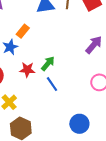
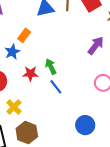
green arrow: (48, 64) -> (51, 67), turned -63

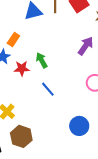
green arrow: (51, 67) -> (42, 60), moved
red star: (30, 74) -> (22, 68), moved

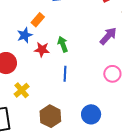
blue line: (48, 89) -> (65, 74), turned 35
brown hexagon: (21, 136) -> (50, 116), moved

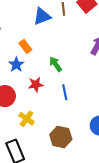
orange rectangle: (38, 20) -> (25, 46), turned -64
red star: (42, 50) -> (36, 84), moved

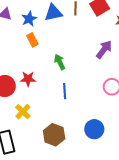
blue star: (16, 65) -> (29, 19), moved
red star: (36, 84) -> (28, 79), moved

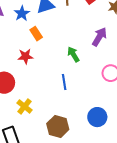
orange rectangle: (32, 40) -> (36, 34), moved
green arrow: (60, 62) -> (73, 54), moved
red star: (28, 79) -> (25, 56), moved

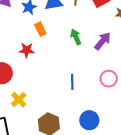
green arrow: (73, 54) -> (76, 37), moved
blue line: (64, 82) -> (72, 82), moved

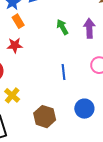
orange rectangle: (40, 29) -> (18, 21), moved
purple arrow: (103, 41) -> (89, 28), turned -36

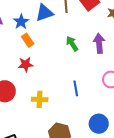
yellow cross: (12, 95) -> (40, 99), moved, turned -35

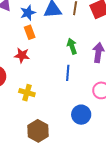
blue line: (76, 88) -> (68, 73), moved
blue circle: (99, 124) -> (81, 115), moved

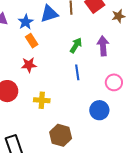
green arrow: (72, 46) -> (76, 45), turned 63

